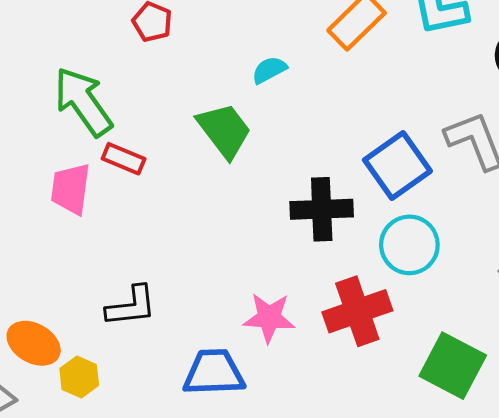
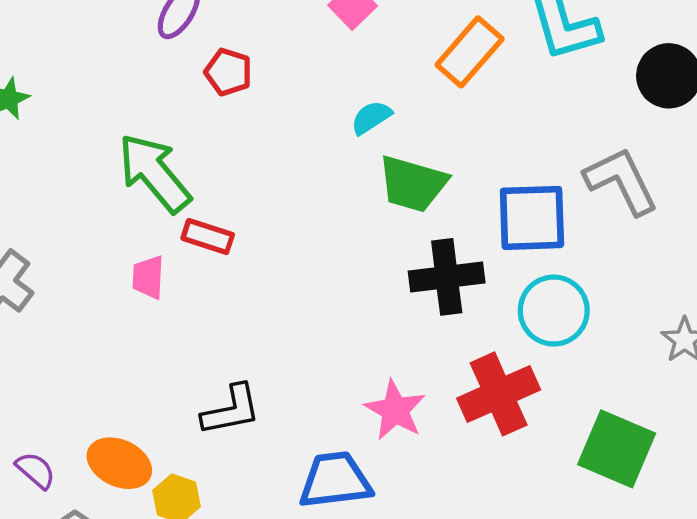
green trapezoid: (224, 130) -> (413, 184), moved, turned 148
blue square: (397, 166) -> (532, 218), turned 38
pink trapezoid: (71, 189) -> (148, 277), size x0.7
pink star: (269, 318) -> (395, 410), turned 30

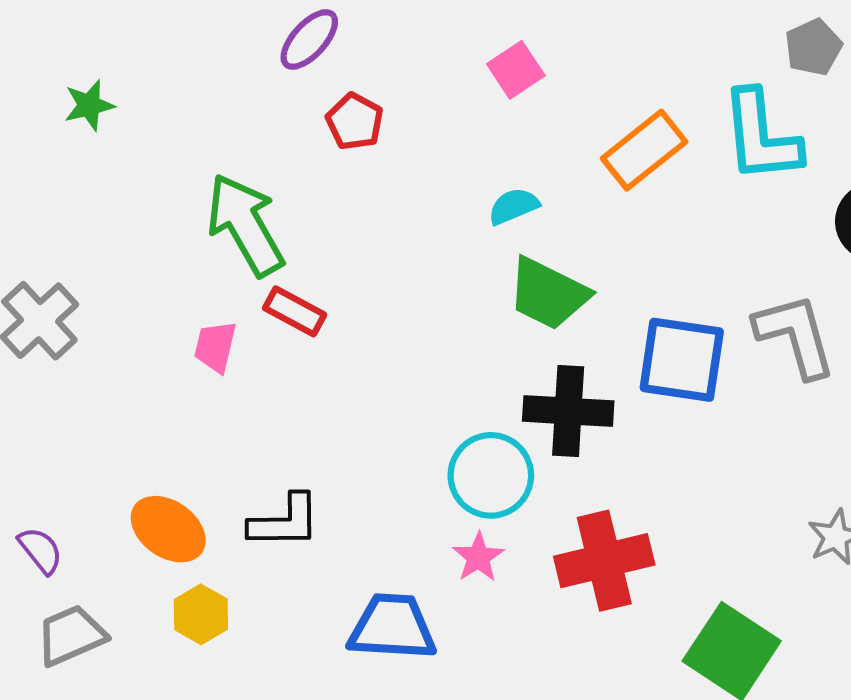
cyan circle: (554, 311) -> (491, 475), moved
pink star: (395, 410) -> (478, 557), size x0.7
orange ellipse: (119, 463) -> (168, 529), moved

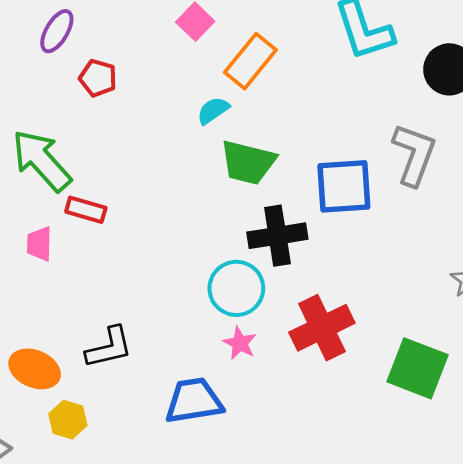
orange rectangle: (644, 150) -> (250, 61), moved
gray L-shape: (795, 335) -> (414, 154), turned 48

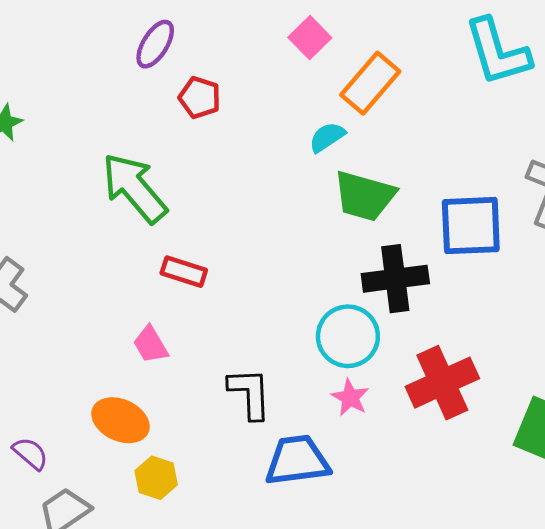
red rectangle: (86, 210) -> (184, 272), moved
pink trapezoid: (39, 244) -> (150, 345), moved, turned -33
black L-shape: (109, 348) -> (250, 393), moved, turned -81

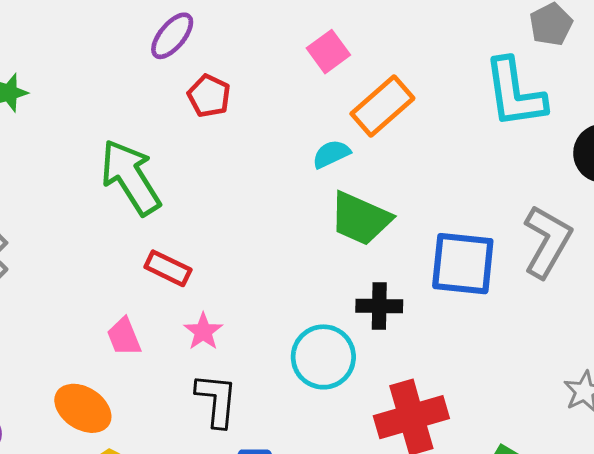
black cross: (395, 279) -> (379, 306), size x0.7
pink star: (350, 398) -> (203, 331), moved

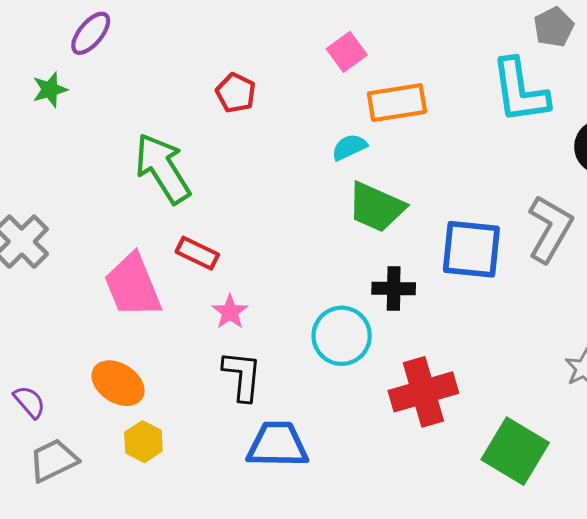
purple ellipse: (172, 36) -> (91, 33), moved
orange rectangle: (382, 106) -> (397, 103), turned 32
pink trapezoid: (124, 337) -> (133, 286), moved, size x1.8

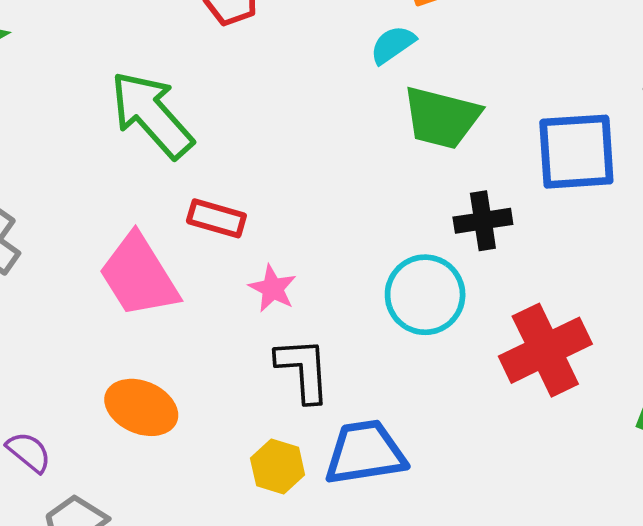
yellow hexagon: (143, 442) -> (278, 466), moved

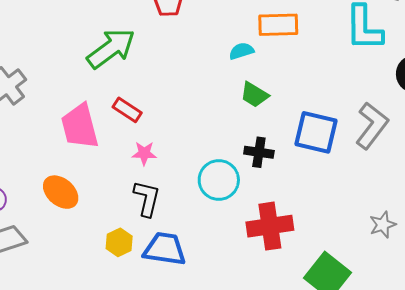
green arrow: (152, 115) -> (111, 48), turned 78
green trapezoid: (442, 118) -> (254, 95), size x0.7
pink star: (273, 288) -> (144, 153), turned 30

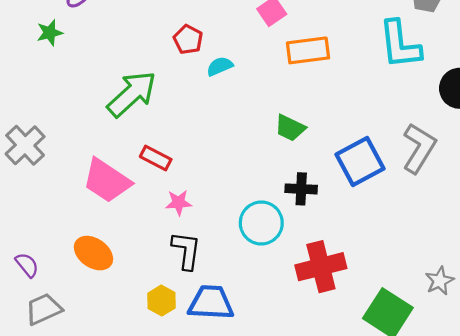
cyan semicircle: (241, 51) -> (220, 66), moved
pink trapezoid: (80, 126) -> (107, 181), turned -36
blue square: (316, 132) -> (360, 162), turned -36
gray star: (383, 225) -> (440, 281), moved

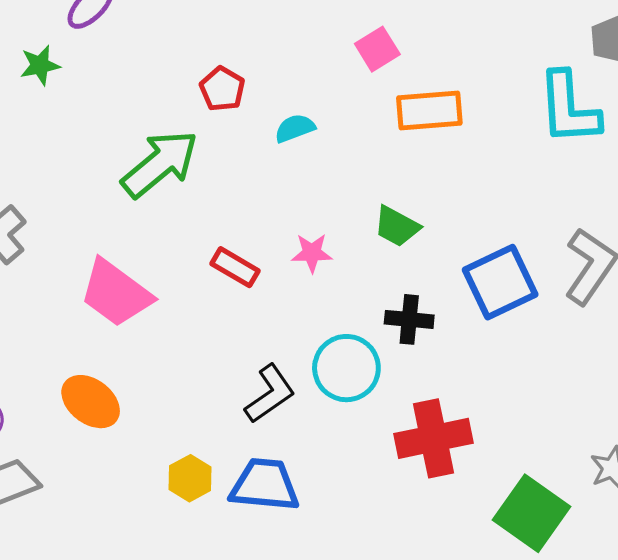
red pentagon: (188, 39) -> (222, 89), moved
red rectangle: (156, 158) -> (235, 267), moved
pink star: (179, 203) -> (312, 253), moved
black L-shape: (186, 250) -> (270, 394), moved, turned 45

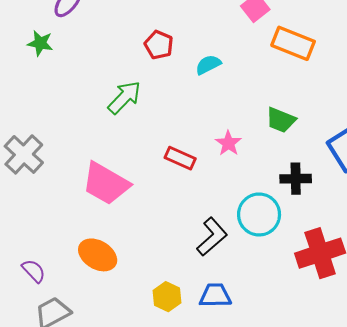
green star: (40, 65) -> (40, 43), turned 30
orange rectangle: (429, 111) -> (293, 43), turned 33
green arrow: (160, 164) -> (124, 97), size x0.7
pink star: (312, 253) -> (228, 143), turned -30
blue trapezoid: (265, 485) -> (215, 295), size x0.7

